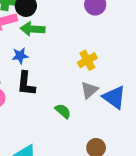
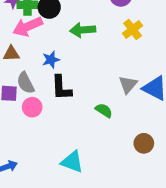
green arrow: (32, 29) -> (83, 30), moved
yellow cross: (87, 60) -> (133, 30), moved

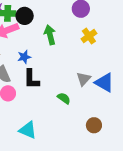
green arrow: (83, 30) -> (50, 35), turned 78
cyan triangle: (72, 162) -> (28, 130), moved

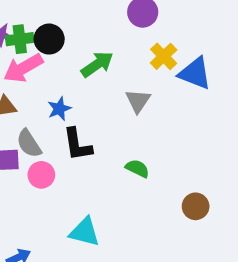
green arrow: (50, 35) -> (97, 64), turned 78
gray triangle: (84, 79) -> (138, 101), moved
blue triangle: (104, 83) -> (195, 73), moved

